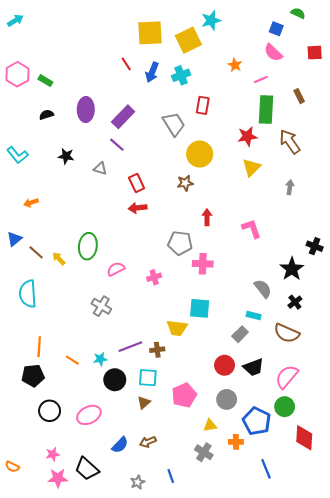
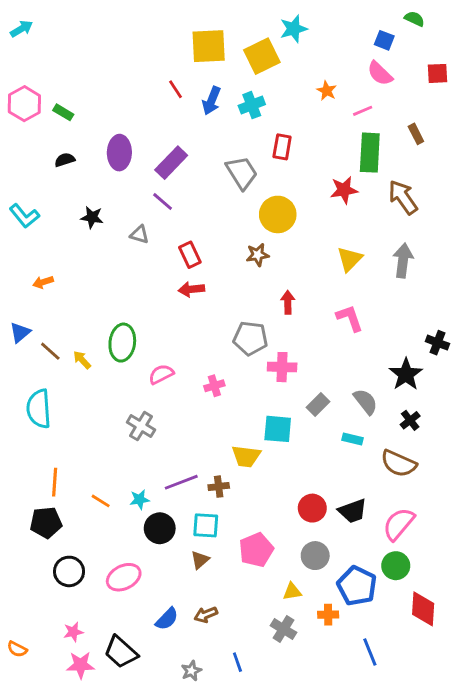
yellow triangle: (251, 167) -> (350, 259), moved
gray arrow: (290, 187) -> (403, 261), size x1.6
gray rectangle: (240, 334) -> (318, 404), moved

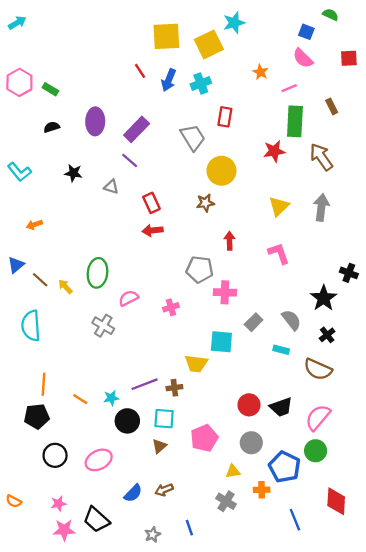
gray cross: (141, 426) -> (103, 326), moved
red diamond: (423, 609) -> (336, 501), moved
orange semicircle: (17, 649) -> (14, 501), moved

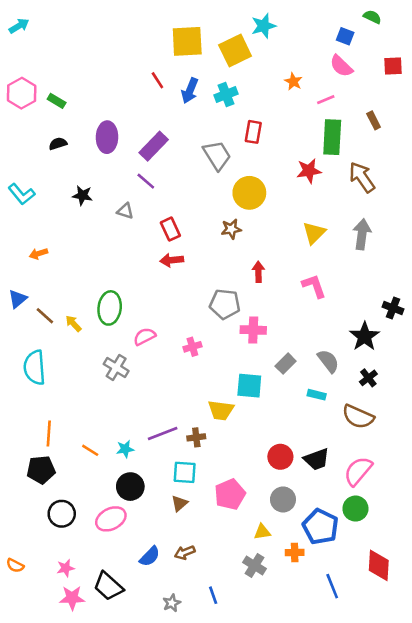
black circle: (127, 421) -> (130, 487), moved

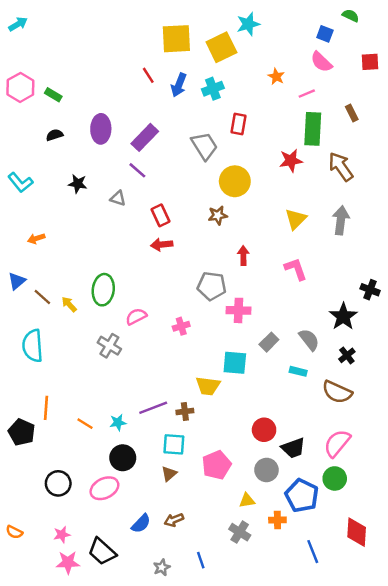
black trapezoid: (317, 459) -> (293, 448), moved
black pentagon: (41, 470) -> (22, 432), moved, turned 30

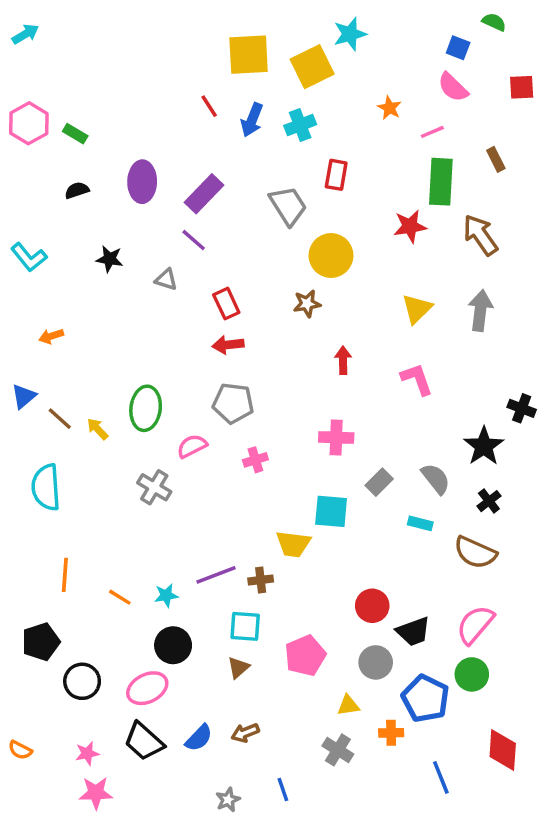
gray pentagon: (212, 286) -> (233, 403), moved
black pentagon: (22, 432) -> (41, 642), moved, turned 30
black trapezoid: (102, 552) -> (144, 741), moved

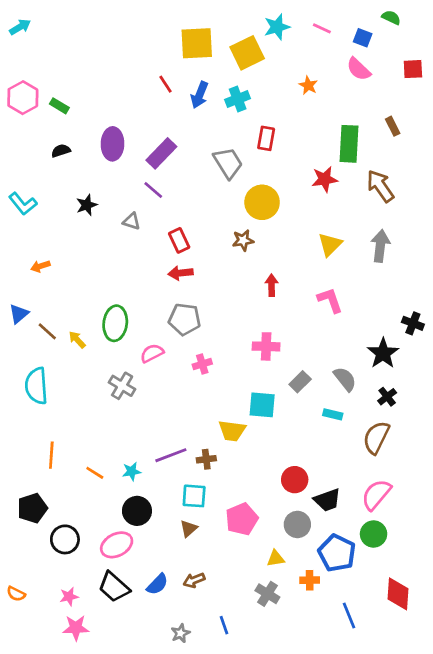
pink line: (432, 132) -> (322, 28), moved, turned 48
black star: (110, 259) -> (87, 205), turned -30
brown semicircle: (475, 553) -> (376, 437), turned 92

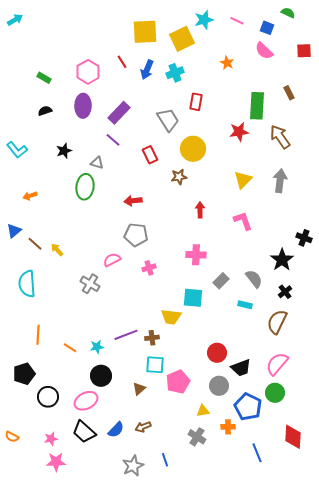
pink hexagon: (23, 98) -> (88, 72), moved
red rectangle: (179, 240) -> (150, 155), moved
green ellipse: (115, 323) -> (85, 187), moved
cyan square: (194, 496) -> (155, 365), moved
gray star: (180, 633) -> (133, 466), size x1.5

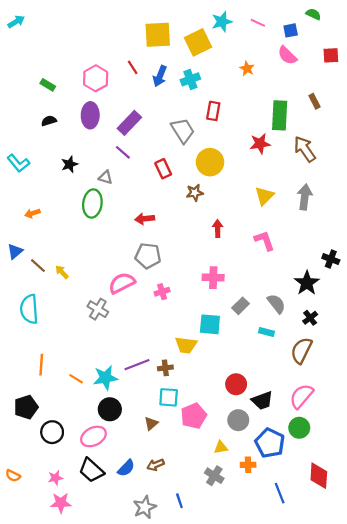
blue square: (267, 28) -> (291, 30), turned -32
pink semicircle: (112, 260) -> (122, 283), size x1.4
cyan star: (97, 347) -> (105, 378), size x1.6

